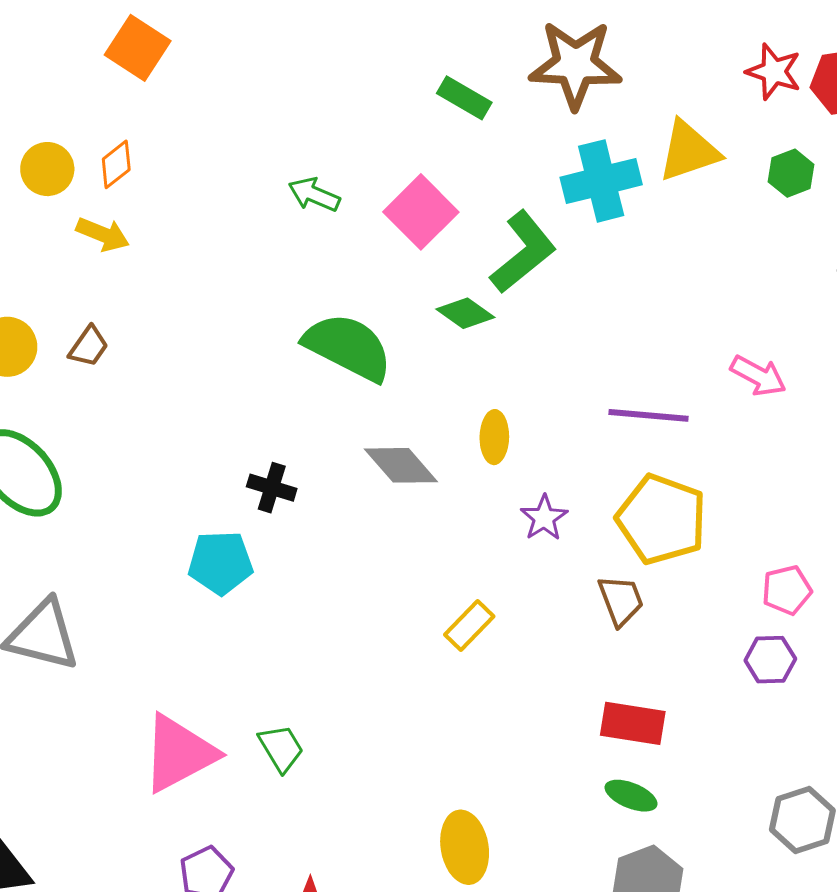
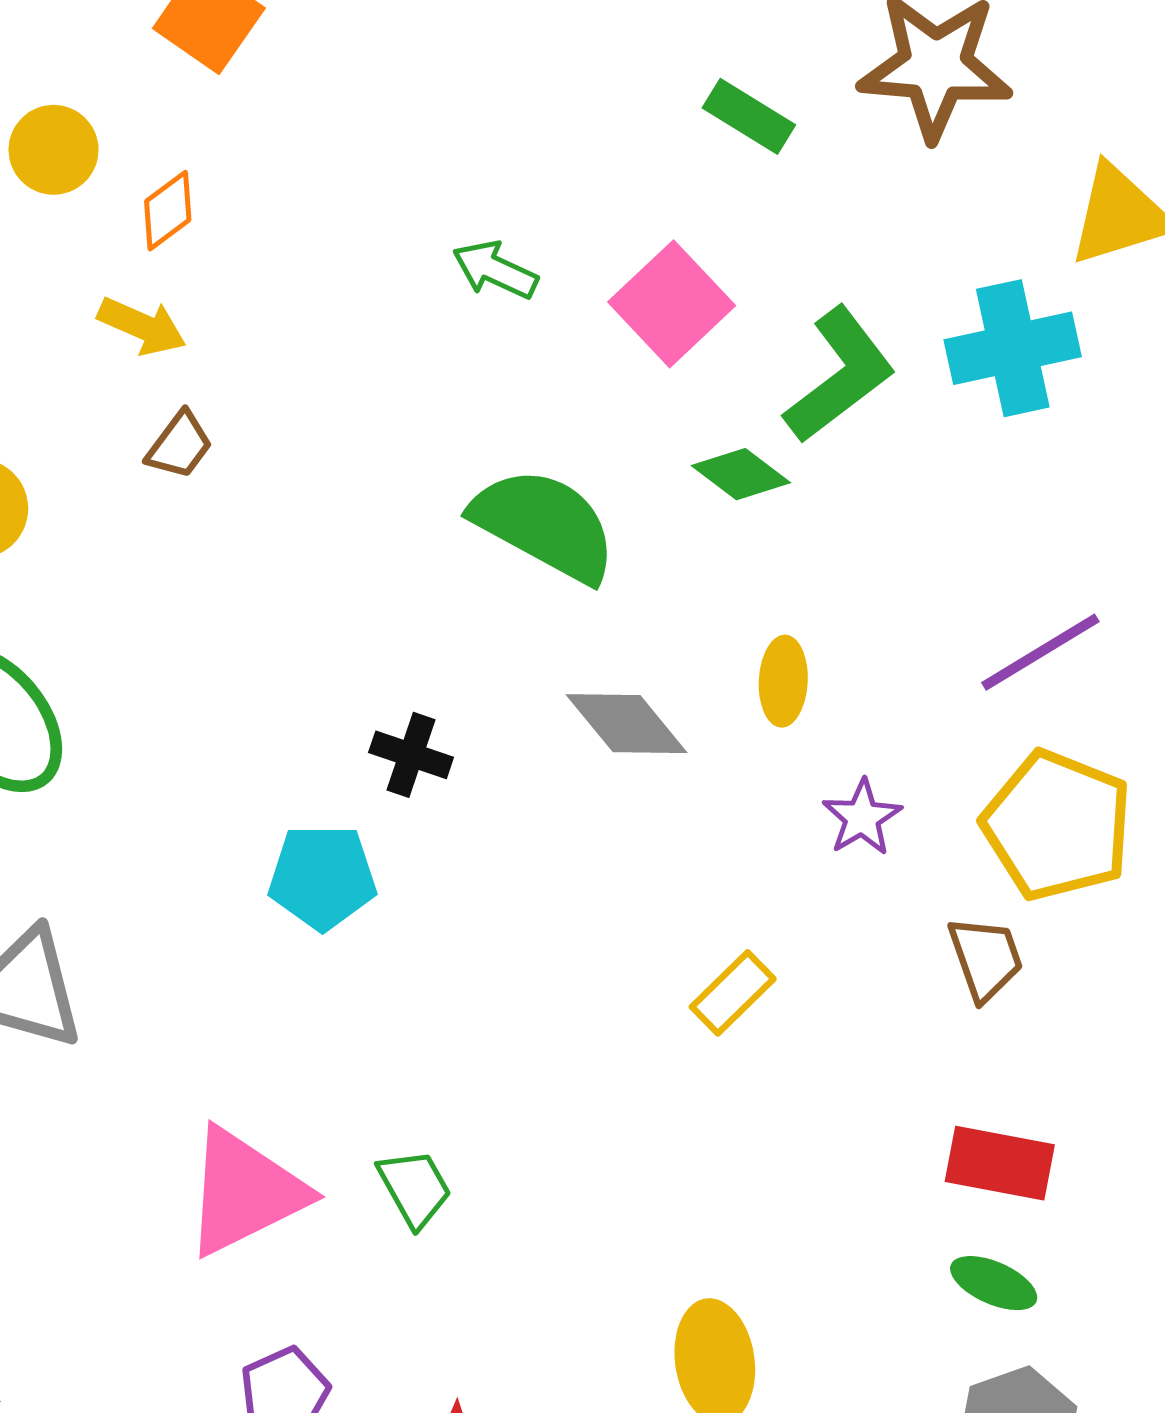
yellow circle: (47, 169) -> (54, 150), moved
cyan cross: (601, 181) -> (1013, 348), moved
brown trapezoid: (89, 346) -> (180, 445), moved
purple line: (649, 415) -> (1040, 652), turned -38

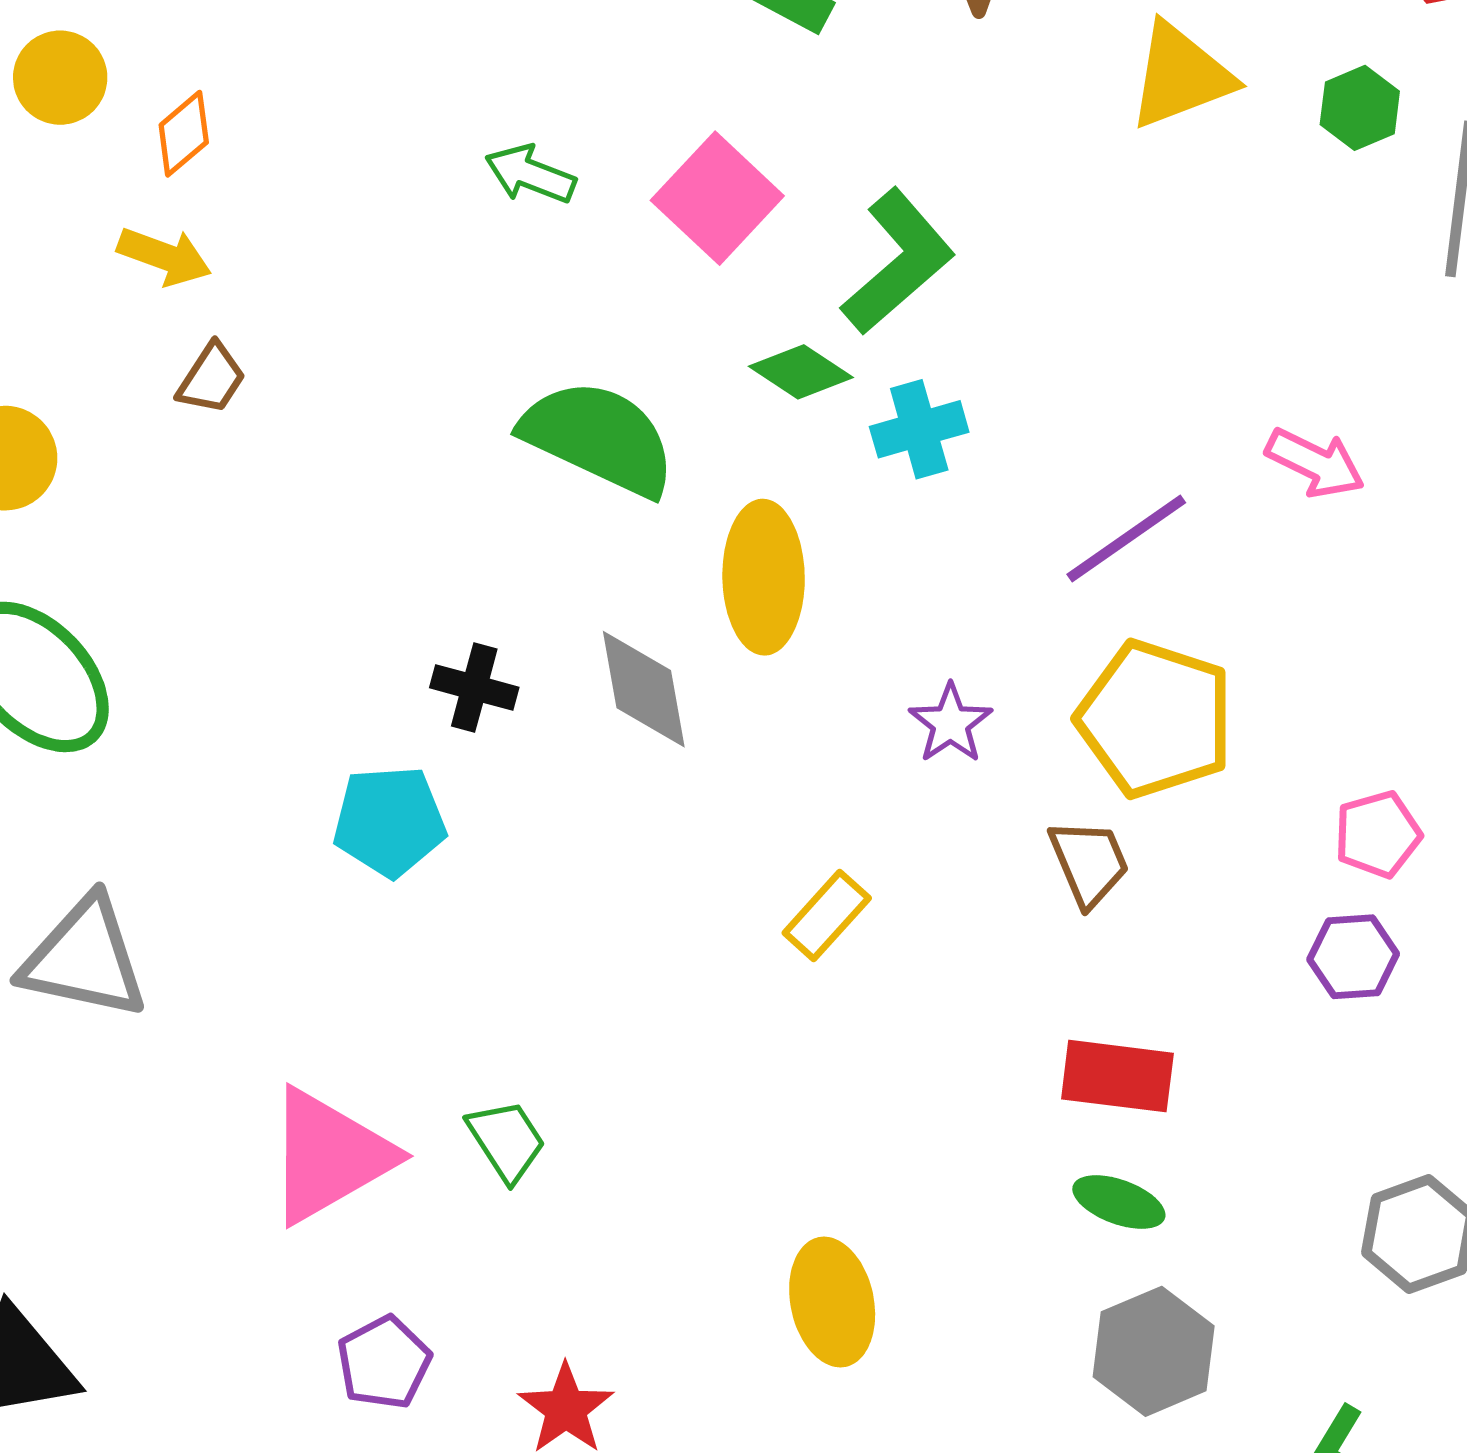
cyan cross: (1013, 348) -> (919, 429), moved, size x0.7
yellow ellipse: (783, 681) -> (764, 577), moved, size x1.6
gray diamond: (627, 724) -> (644, 689), moved, turned 33

